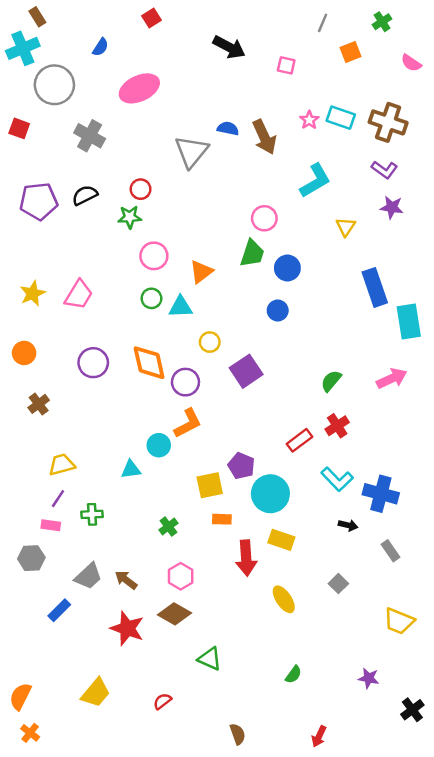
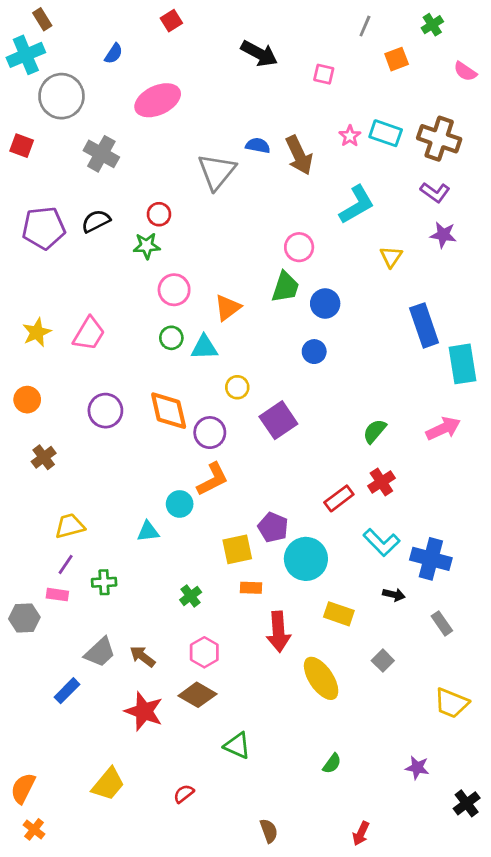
yellow rectangle: (281, 540) -> (339, 614), moved
gray hexagon: (31, 558) -> (24, 618), moved
yellow ellipse: (284, 599) -> (321, 678), size x1.4

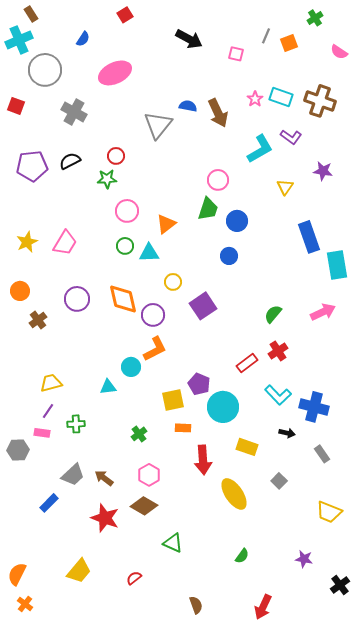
gray line: (365, 26) -> (266, 36), moved
purple L-shape: (435, 192) -> (291, 137), moved
brown cross: (44, 457) -> (38, 320), moved
red arrow: (361, 834) -> (263, 607), size x1.4

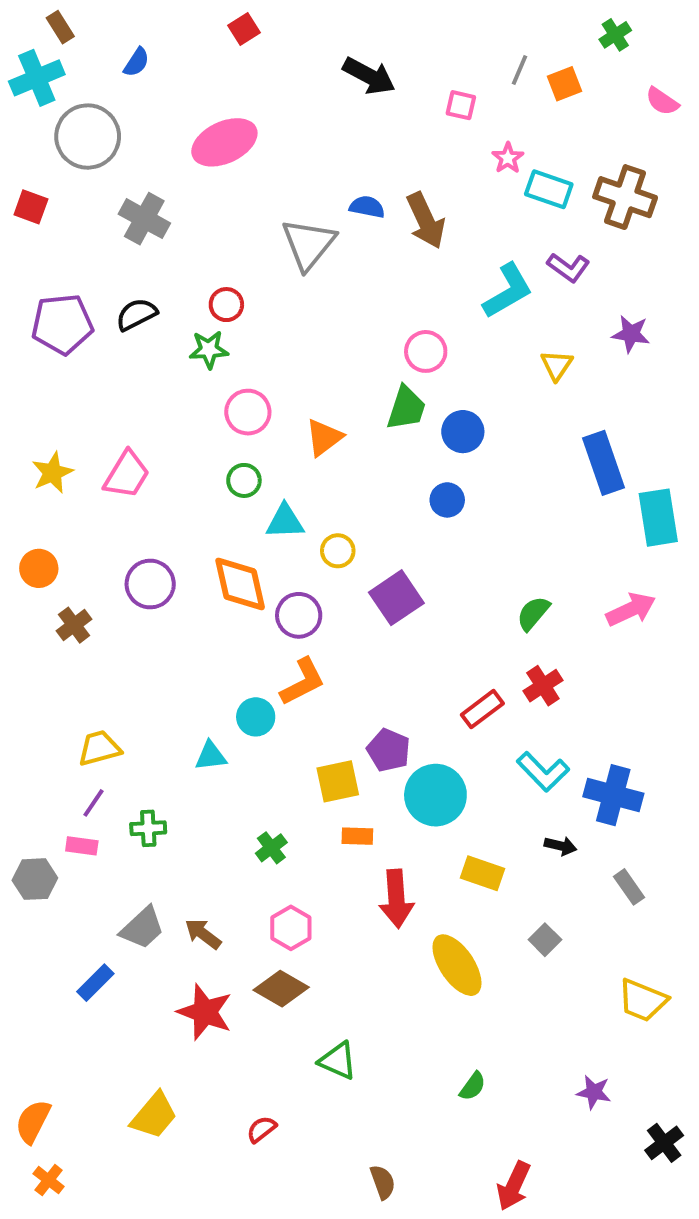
blue semicircle: (83, 39) -> (136, 62), moved
pink star: (255, 99) -> (508, 158), moved
cyan triangle: (149, 253) -> (285, 521), moved

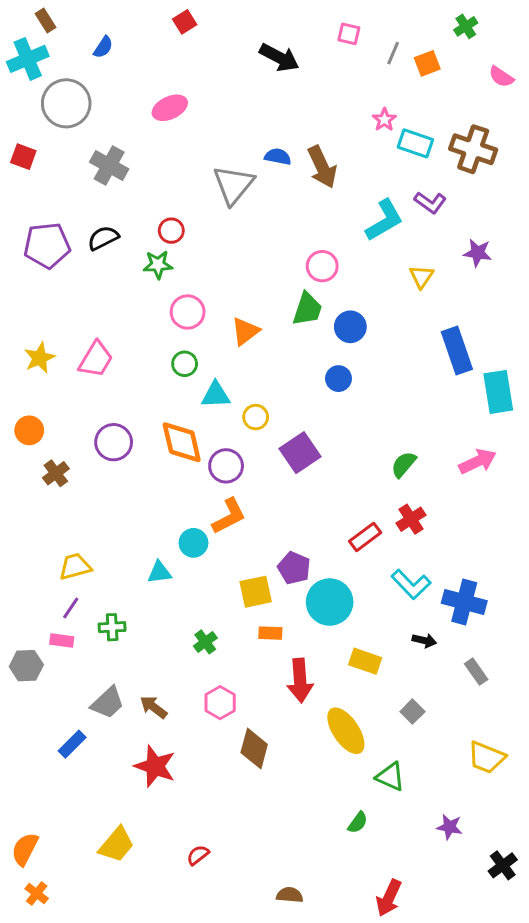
pink square: (461, 105) -> (349, 34), moved
pink ellipse: (224, 142) -> (170, 108), size x0.7
brown diamond: (281, 989) -> (254, 749), moved, turned 75
green triangle: (338, 1061) -> (390, 777), moved
brown semicircle: (383, 1182) -> (290, 895), turned -65

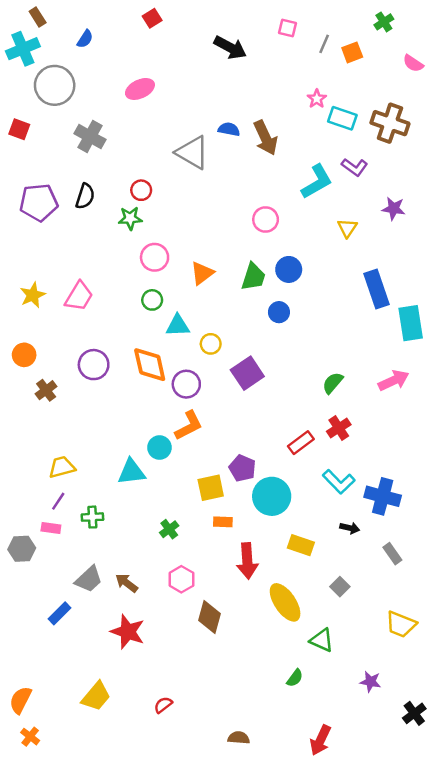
gray triangle: (233, 185) -> (192, 152), turned -39
black semicircle: (103, 238) -> (85, 196), turned 135
green trapezoid: (307, 309) -> (253, 277), moved
cyan triangle: (159, 572) -> (131, 472), size x1.4

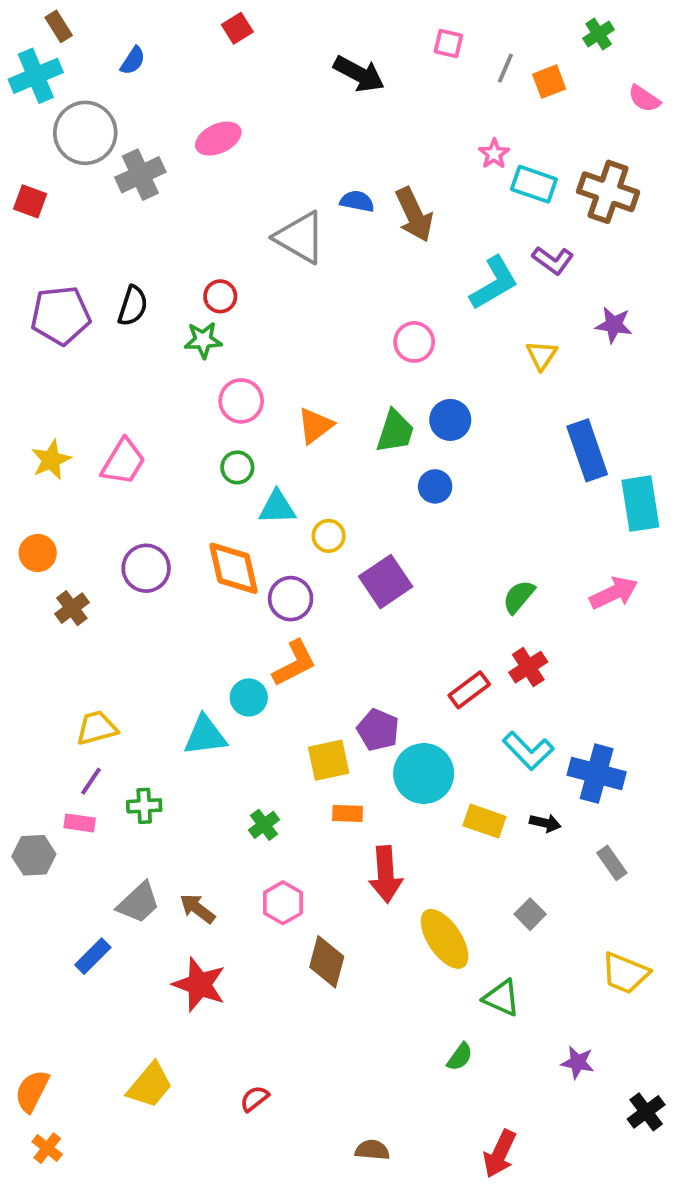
gray cross: (90, 137) -> (140, 175), moved, turned 36
yellow rectangle: (301, 545) -> (484, 821), moved

